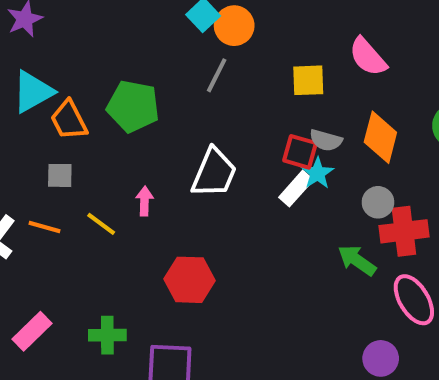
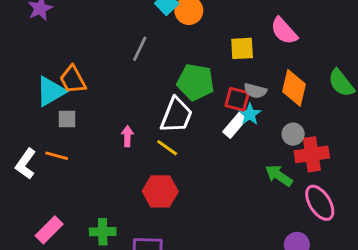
gray line: (217, 75) -> (140, 49), moved
cyan triangle: (33, 92) -> (51, 91), moved
green pentagon: (133, 106) -> (196, 82), moved
yellow line: (101, 224) -> (167, 148), moved

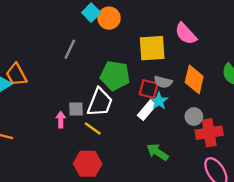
yellow square: (242, 48) -> (152, 48), size x1.4
gray square: (67, 119) -> (76, 109), moved
green arrow: (279, 176) -> (157, 152), moved

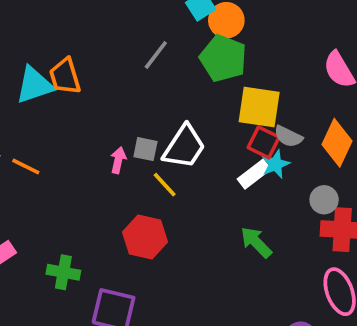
yellow square: (152, 48) -> (259, 107), moved
green pentagon: (115, 76) -> (223, 58), moved

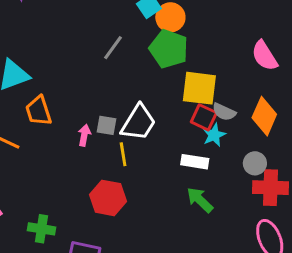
orange trapezoid: (65, 76) -> (39, 111), moved
white rectangle: (254, 174) -> (195, 162), moved, turned 48
yellow line: (165, 185) -> (123, 154), turned 35

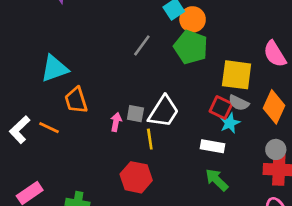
yellow square: (199, 88) -> (237, 75), moved
gray circle: (255, 163) -> (276, 149), moved

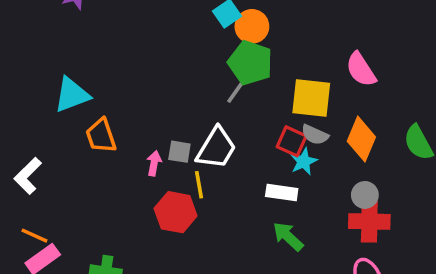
gray line: (142, 45) -> (237, 89), moved
orange line: (49, 128) -> (34, 236), moved
red hexagon: (136, 177) -> (176, 212), moved

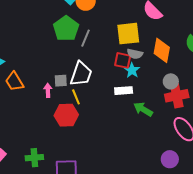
green pentagon: (250, 63) -> (66, 29), moved, turned 30
green arrow: (288, 236) -> (143, 109), moved

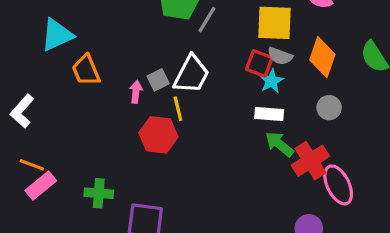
gray square: (61, 81) -> (158, 80), turned -32
white rectangle: (124, 91) -> (269, 114), moved
red cross: (177, 96) -> (310, 161), moved, turned -30

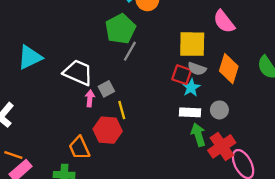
gray line: (207, 20) -> (130, 51), moved
orange trapezoid: (86, 70) -> (79, 148), moved
white trapezoid: (191, 74) -> (78, 72), moved, turned -92
gray circle: (329, 108) -> (219, 110), moved
green arrow: (279, 144) -> (198, 135), turned 35

